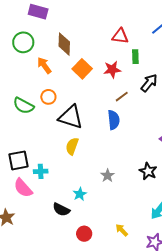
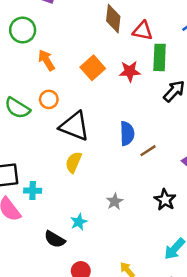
brown diamond: (64, 44) -> (113, 19), moved
green rectangle: (135, 57) -> (160, 57), size x1.5
brown line: (122, 97) -> (148, 151), moved

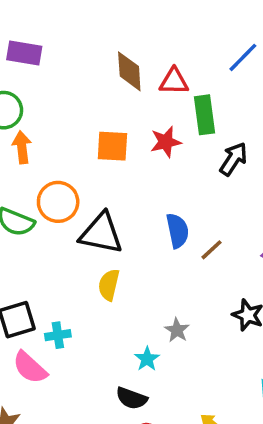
orange arrow: (46, 60) -> (22, 147), moved, turned 35
orange square: (93, 68) -> (112, 146), turned -35
orange circle: (49, 99) -> (58, 202), size x1.5
cyan star: (79, 222) -> (147, 359), moved
black semicircle: (55, 239) -> (132, 398), moved

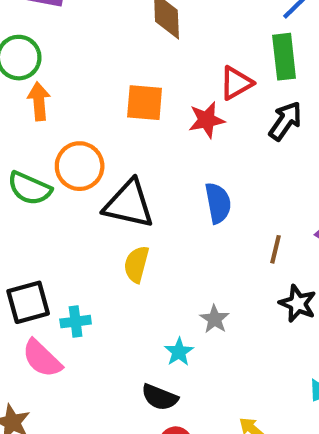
red triangle: (174, 81) -> (236, 83), moved, turned -32
green rectangle: (204, 115) -> (284, 57), moved
red star: (166, 142) -> (207, 120), moved
brown line: (211, 250) -> (276, 249), moved, turned -35

